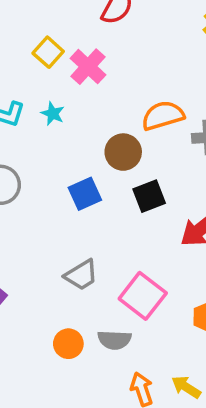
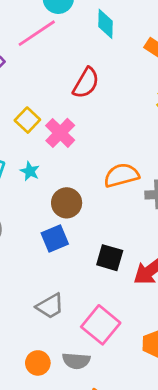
brown circle: (123, 152) -> (67, 203), moved
black square: (149, 196) -> (110, 258), moved, turned 36

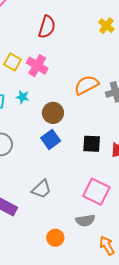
gray trapezoid: (50, 306) -> (41, 189), moved
orange circle: (38, 363) -> (55, 238), moved

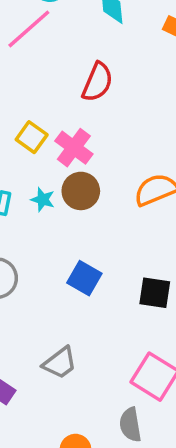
brown circle: (53, 113) -> (81, 191), moved
blue square: (51, 139) -> (84, 278), turned -30
gray semicircle: (85, 220) -> (130, 425), turned 84

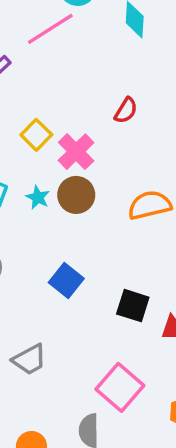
red semicircle: (97, 82) -> (126, 110), moved, size x0.7

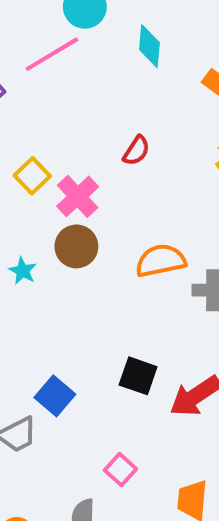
cyan star: (38, 197) -> (23, 271), moved
blue square: (66, 281) -> (55, 396), moved
pink square: (120, 387) -> (121, 470), size x0.6

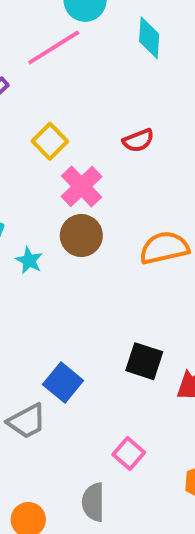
red semicircle: (136, 151) -> (138, 141), turned 36
yellow square: (32, 176) -> (50, 141), moved

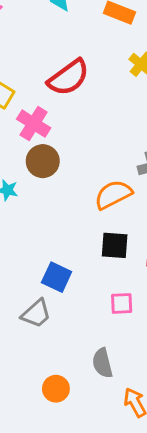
red semicircle: (138, 141) -> (68, 78), size x1.8
orange semicircle: (164, 248) -> (113, 195), moved
pink square: (129, 454) -> (122, 303), moved, turned -30

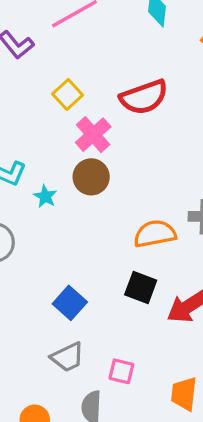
pink square: (122, 303) -> (121, 371), moved
gray trapezoid: (36, 314) -> (68, 357), moved

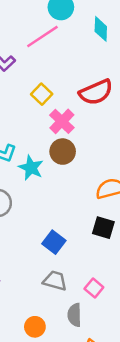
cyan star: (45, 196) -> (31, 168), size x1.5
gray trapezoid: (68, 357) -> (55, 281), turned -135
pink square: (121, 371) -> (94, 288), turned 30

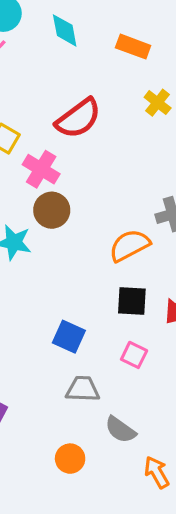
pink square: (94, 288) -> (134, 355), moved
gray semicircle: (75, 315) -> (120, 430), turned -40

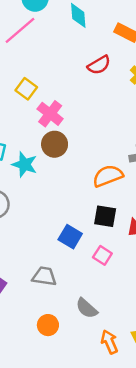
red semicircle: (78, 118) -> (99, 65), moved, size x0.7
blue square: (69, 337) -> (70, 237), moved
gray trapezoid: (83, 389) -> (44, 276), moved

